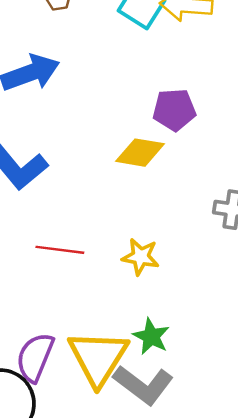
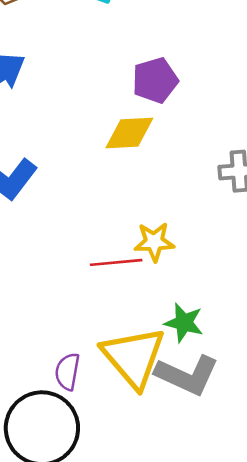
red line: (60, 250) -> (116, 262), moved
purple semicircle: (35, 357) -> (67, 372), size x0.7

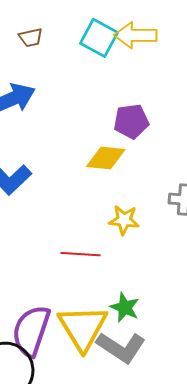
yellow star: (154, 242) -> (124, 220), moved
purple semicircle: (67, 372) -> (31, 331), size x1.8

